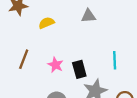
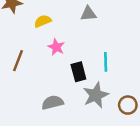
cyan line: (115, 60) -> (106, 62), moved
pink star: (56, 65) -> (56, 47), moved

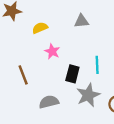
brown line: (18, 61) -> (23, 75), moved, turned -42
black rectangle: (78, 72) -> (72, 74), turned 30

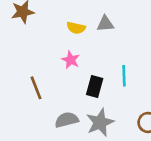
yellow semicircle: (40, 28) -> (76, 28), moved, turned -144
gray star: (88, 95) -> (100, 122), moved

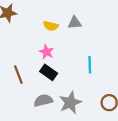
black rectangle: (95, 86) -> (49, 72), moved, turned -70

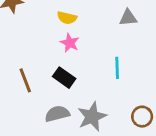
gray triangle: (75, 23) -> (128, 18), moved
pink star: (47, 52) -> (70, 43), moved

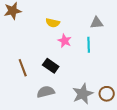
pink star: (70, 43) -> (65, 41), moved
cyan line: (117, 68) -> (89, 45), moved
gray star: (92, 117) -> (83, 94), moved

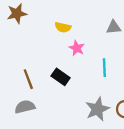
cyan line: (89, 45) -> (104, 68), moved
gray semicircle: (46, 92) -> (25, 107), moved

